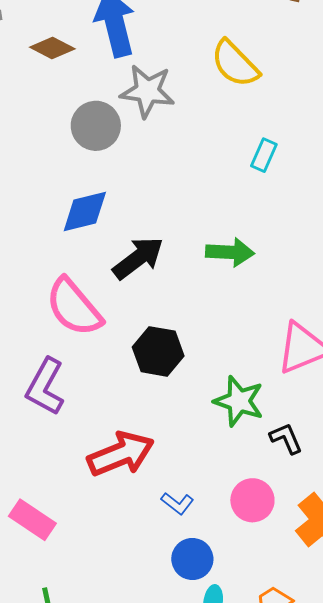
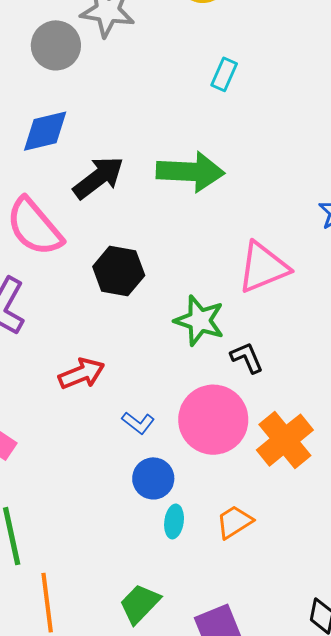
green arrow: (230, 252) -> (190, 172), size x1.4
red arrow: (121, 454) -> (82, 374), size x0.7
pink circle: (252, 500) -> (213, 420), size x1.6

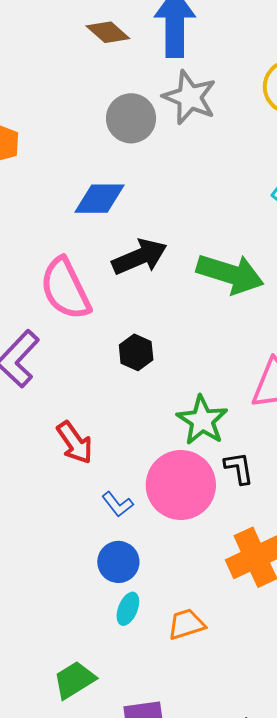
black hexagon: (119, 271) -> (136, 352), size x0.7
red arrow: (82, 374) -> (75, 443), turned 63
pink circle: (213, 420) -> (181, 485), moved

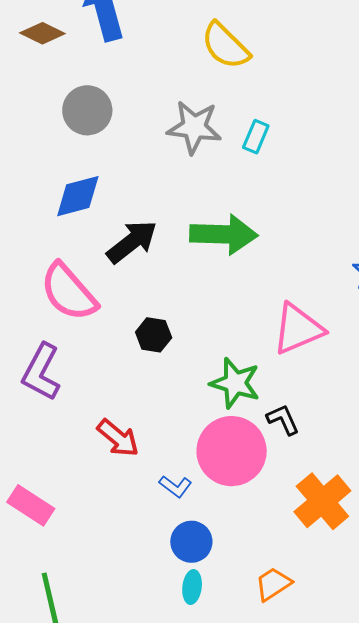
gray star: (190, 97) -> (194, 127), moved
cyan ellipse: (128, 609) -> (192, 587), moved

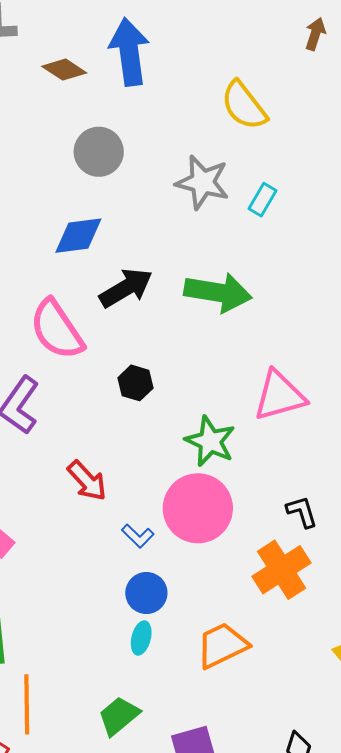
black L-shape: (283, 419) -> (302, 512), moved
orange trapezoid: (273, 584) -> (222, 645), size x1.4

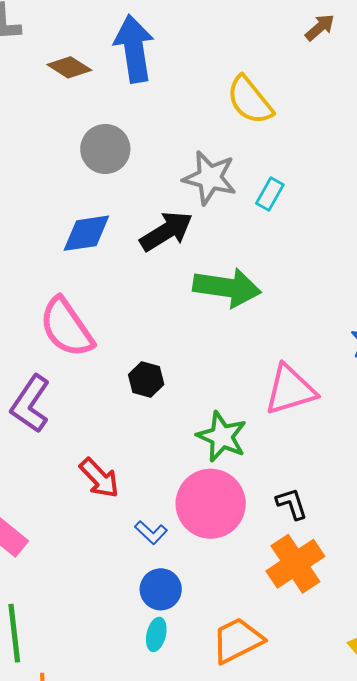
brown arrow: (315, 34) -> (320, 27), turned 32
black arrow: (126, 288) -> (166, 231), moved
black L-shape: (302, 512) -> (292, 504), moved

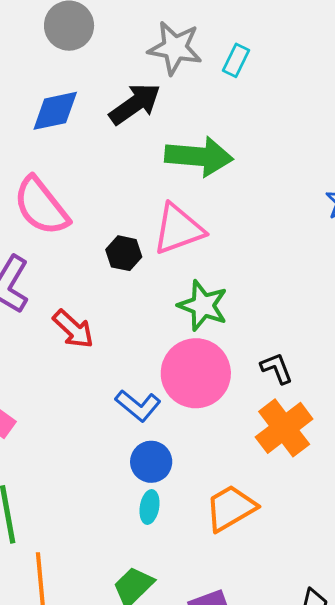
pink triangle: (290, 390) -> (178, 229), moved
red arrow: (99, 478) -> (73, 329), moved
blue L-shape: (151, 532) -> (138, 406), size x1.4

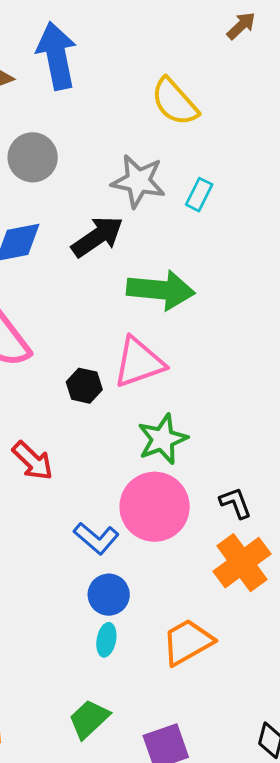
green star: (203, 306) -> (163, 439), turned 30

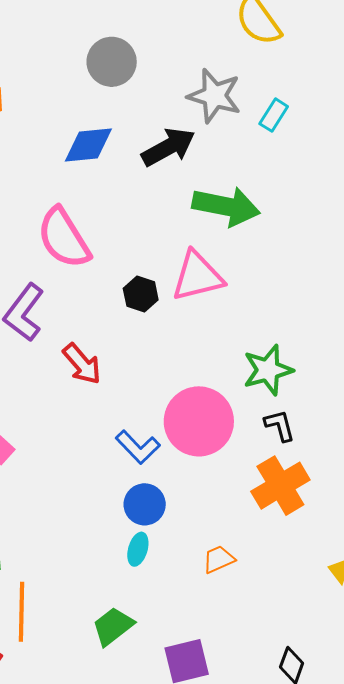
green star: (163, 439) -> (268, 370), moved
orange trapezoid: (188, 642) -> (219, 559), size x0.6

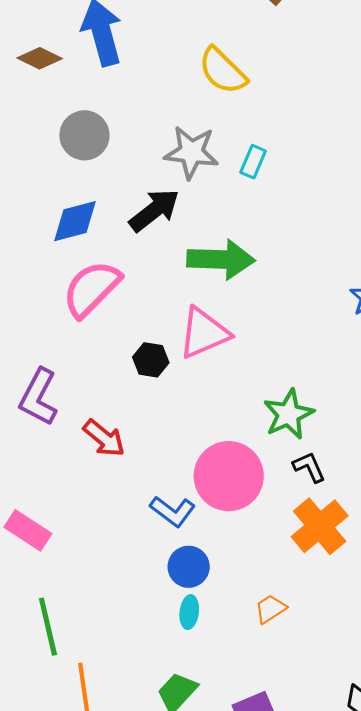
pink semicircle: (64, 238) -> (91, 289), moved, turned 86

